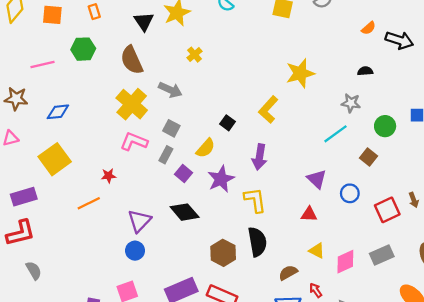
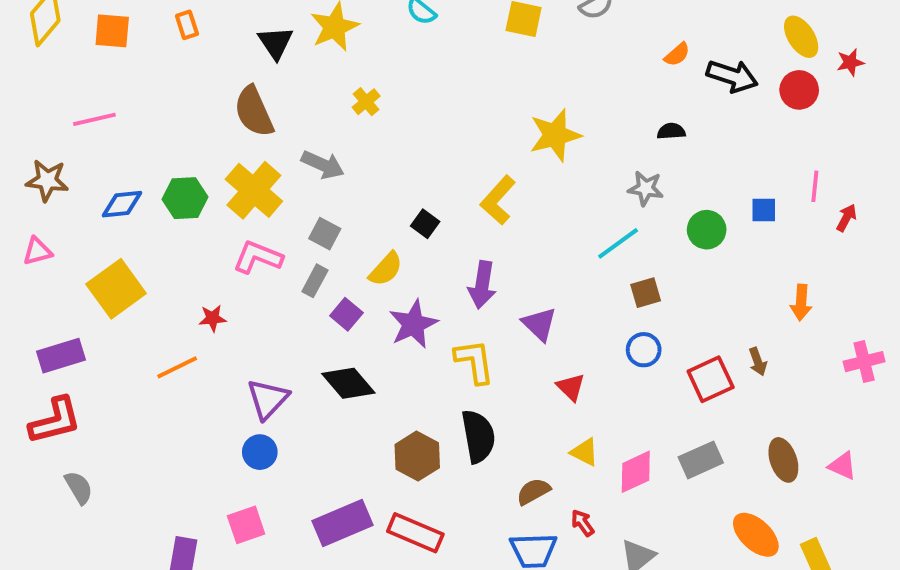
green hexagon: (83, 49) -> (185, 198), moved
brown square: (369, 157) -> (646, 293), moved, turned 35
purple triangle: (317, 179) -> (539, 324), moved
red triangle: (309, 214) -> (571, 387), turned 42

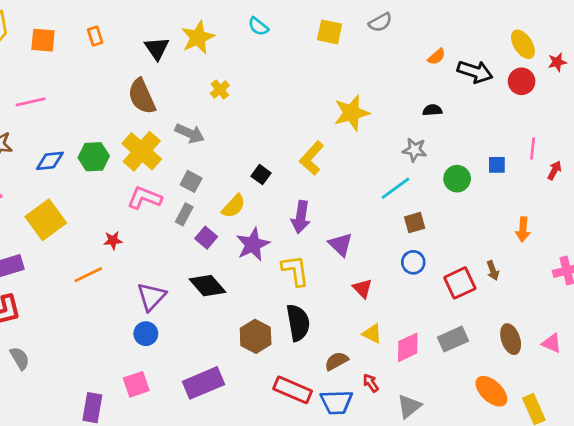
red rectangle: (415, 533) -> (293, 390), moved

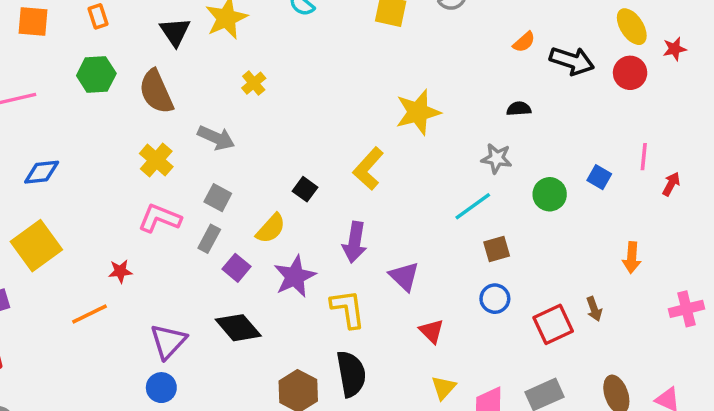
yellow cross: (142, 151) -> (156, 160), size x0.7
green hexagon: (94, 157) -> (96, 75), moved
blue square: (497, 165) -> (599, 177), turned 30
yellow triangle: (372, 334) -> (444, 388), turned 45

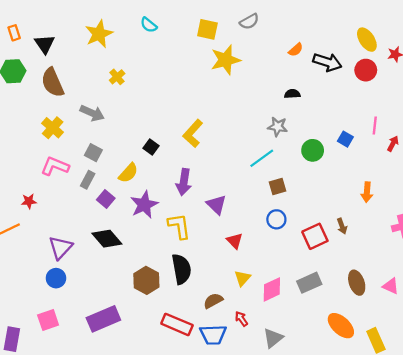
black triangle: (175, 32) -> (45, 44), moved
yellow star: (418, 112) -> (226, 60), moved

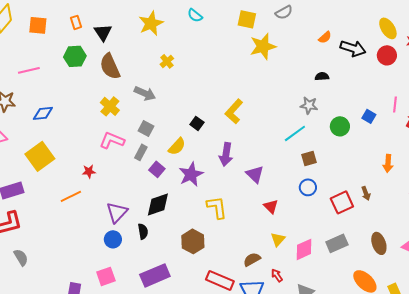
yellow L-shape: (179, 226) -> (217, 207), moved
black diamond: (107, 239) -> (158, 204), turned -68
black semicircle: (181, 269) -> (143, 231), moved, size x0.6

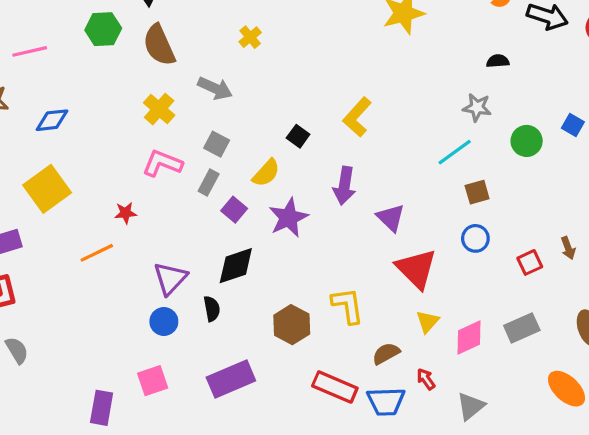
red square: (342, 202) -> (530, 262), size x0.7
red triangle: (271, 206) -> (416, 269), size x1.8
yellow L-shape: (217, 207) -> (348, 306), moved

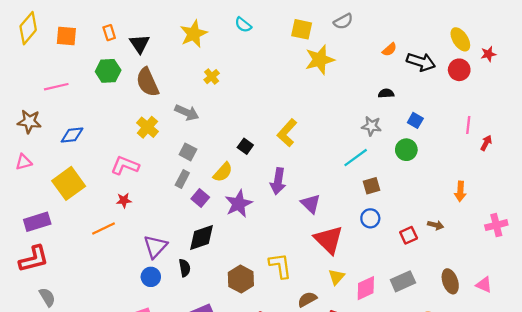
blue square: (573, 125) -> (415, 120), moved
pink L-shape: (162, 163) -> (125, 165), moved
brown arrow: (568, 248) -> (436, 225), turned -56

